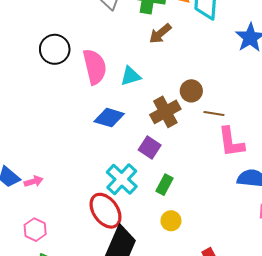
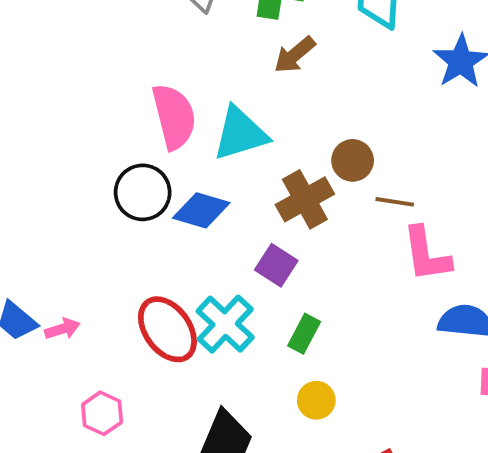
black circle: (55, 49) -> (143, 192), moved
cyan triangle: (131, 76) -> (240, 134), size x1.5
red ellipse: (106, 211) -> (167, 329), moved
pink hexagon: (35, 230) -> (102, 413), moved

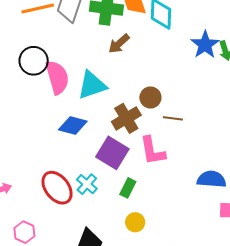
black circle: (143, 192) -> (34, 61), moved
pink L-shape: (426, 254) -> (153, 151), moved
purple square: (276, 265) -> (112, 153), size x1.5
cyan cross: (225, 324) -> (87, 184), size x0.7

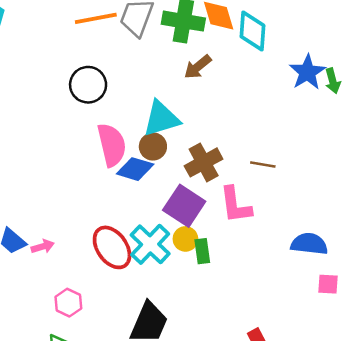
pink semicircle: (57, 77) -> (112, 145), moved
brown circle: (150, 98) -> (153, 146), moved
cyan cross: (87, 184) -> (150, 244), size x1.5
green rectangle: (128, 188) -> (202, 251), turned -36
yellow circle: (135, 222) -> (185, 239), moved

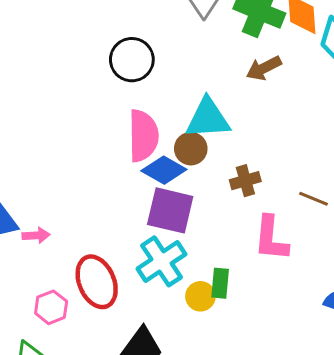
brown cross: (204, 162) -> (245, 181), size x0.7
purple square: (184, 206) -> (170, 210), moved, turned -33
yellow circle: (185, 239) -> (200, 296), moved
red ellipse: (112, 247) -> (97, 282), moved

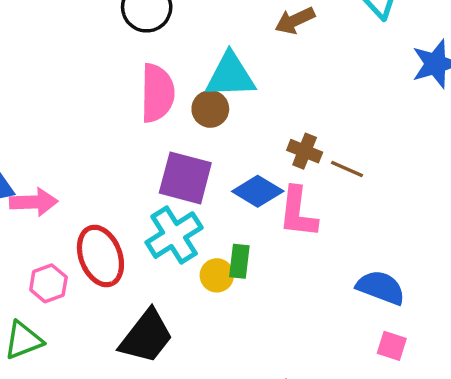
blue diamond: (164, 170) -> (258, 191), moved
brown cross: (245, 181) -> (305, 151), moved, turned 36
pink arrow: (36, 235) -> (34, 202), size x1.5

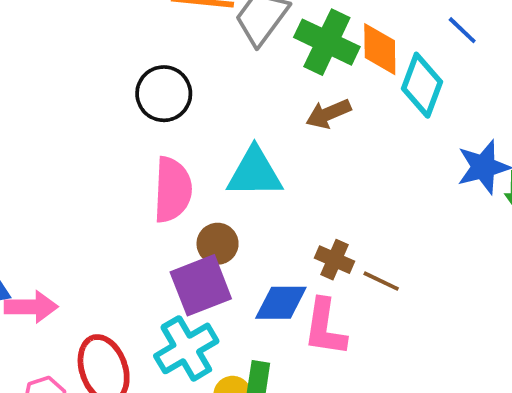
brown circle: (210, 109) -> (218, 244), moved
purple square: (185, 178) -> (201, 285), turned -38
blue diamond: (258, 191) -> (281, 303), turned -33

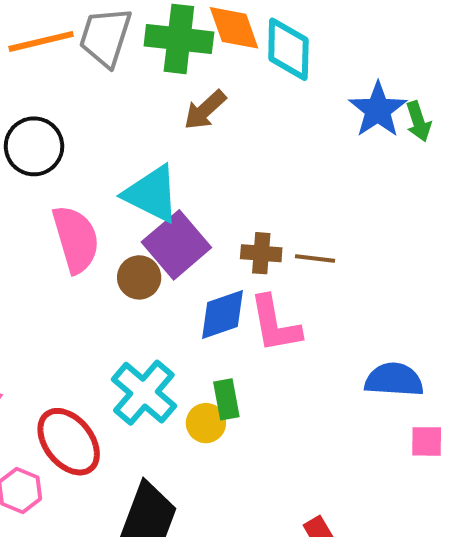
cyan triangle: (255, 173) -> (152, 194), turned 46
purple square: (201, 285) -> (176, 245), moved

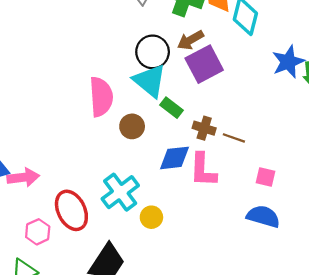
black circle: (34, 146) -> (153, 52), moved
purple square: (176, 245) -> (204, 64), moved
green rectangle: (226, 399) -> (172, 108), moved, turned -55
pink square: (427, 441) -> (265, 177), moved

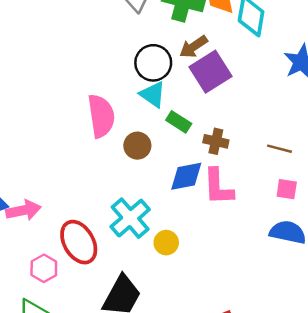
cyan triangle: (150, 81) -> (153, 95), size x0.7
brown line: (234, 138) -> (279, 149), moved

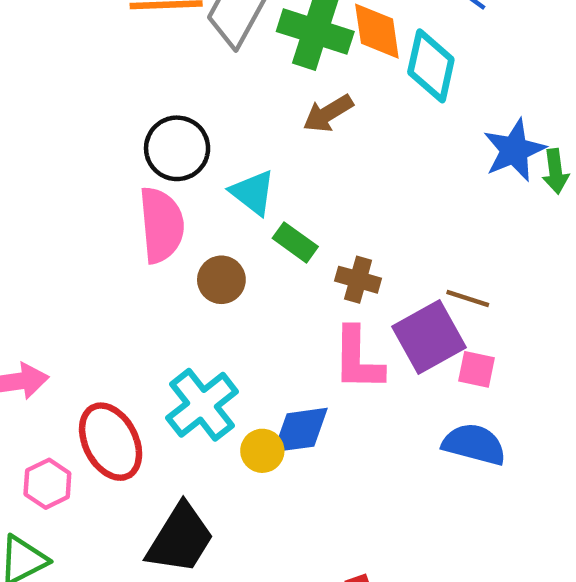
black circle: (153, 63) -> (177, 148), moved
purple square: (211, 72) -> (429, 337), moved
blue diamond: (186, 176) -> (300, 430), moved

